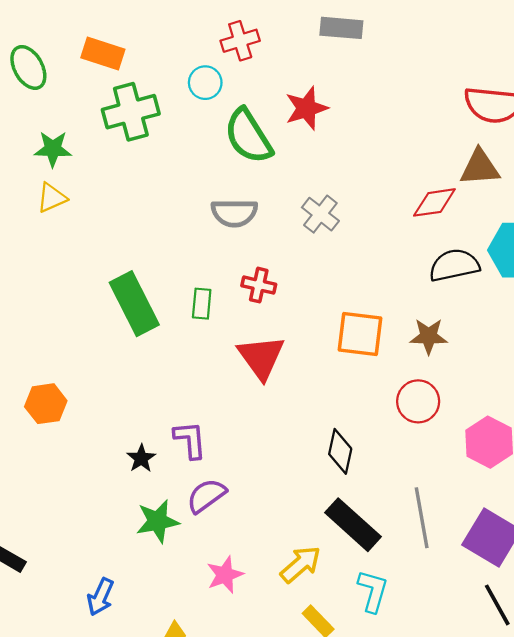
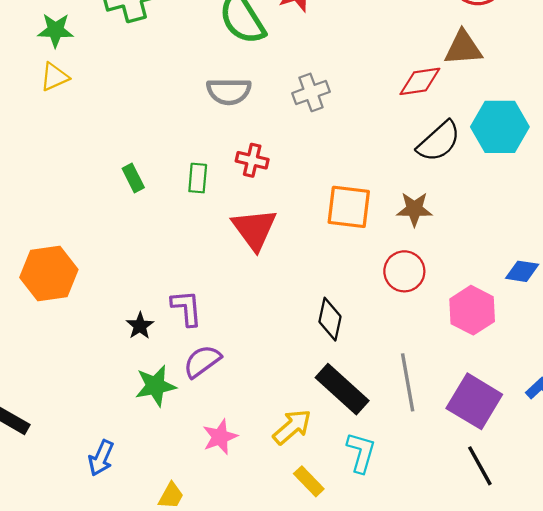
gray cross: (320, 214) -> (311, 92), turned 32
black semicircle: (454, 265) -> (439, 141), turned 150
green rectangle: (134, 304) -> (133, 178), size x0.5
orange hexagon: (46, 404) -> (49, 274), size x1.4

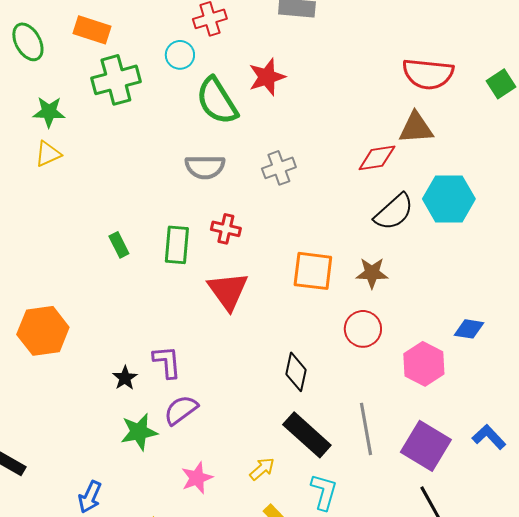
green rectangle: (198, 178) -> (177, 245), size x1.4
yellow arrow: (292, 427) -> (262, 469), size x0.7

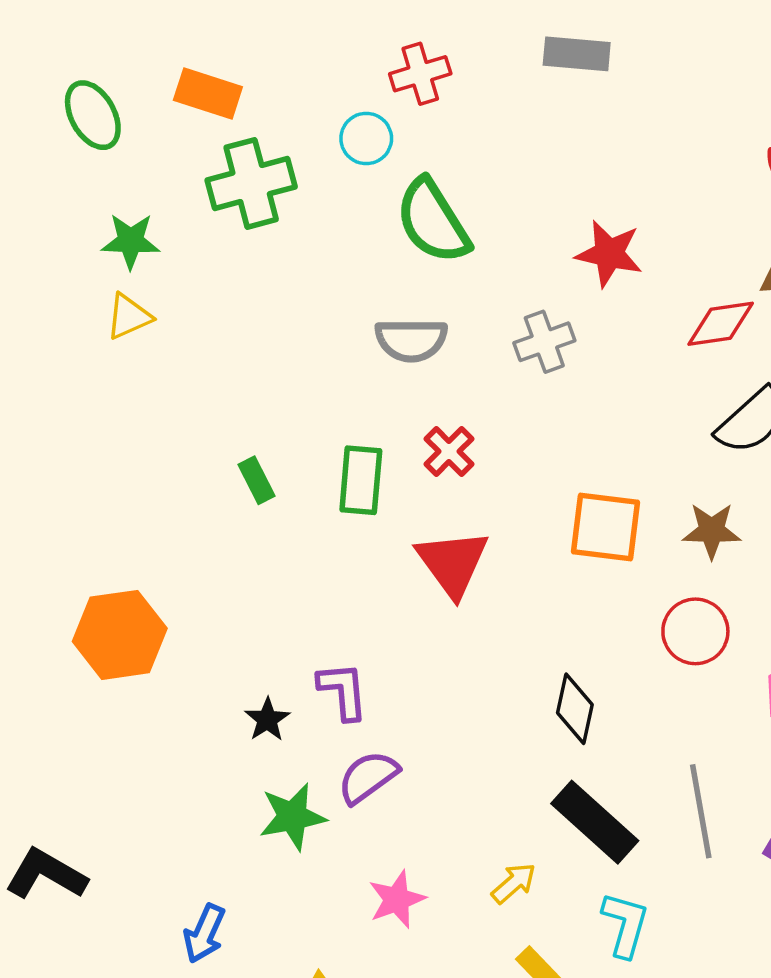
red star: (267, 77) -> (609, 254), moved, turned 30
red cross: (226, 229) -> (449, 451), turned 32

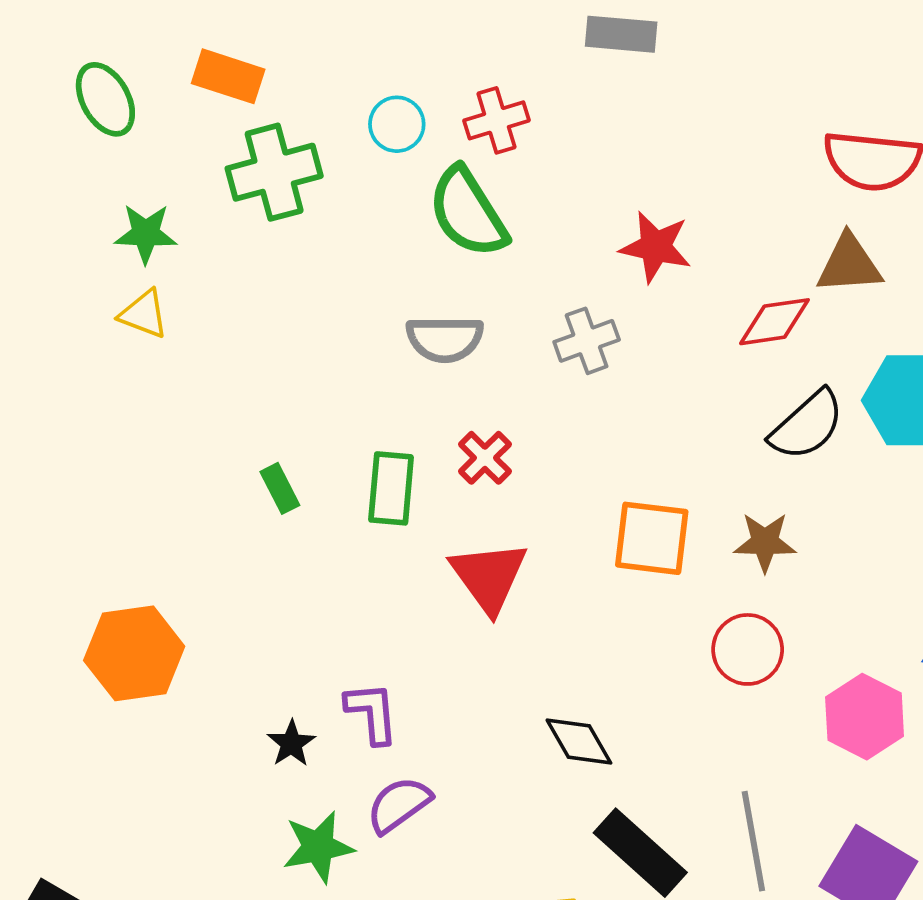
red cross: (420, 74) -> (496, 120), moved
yellow triangle: (129, 317) -> (144, 314), turned 45
black diamond: (575, 709) -> (579, 741), moved, turned -42

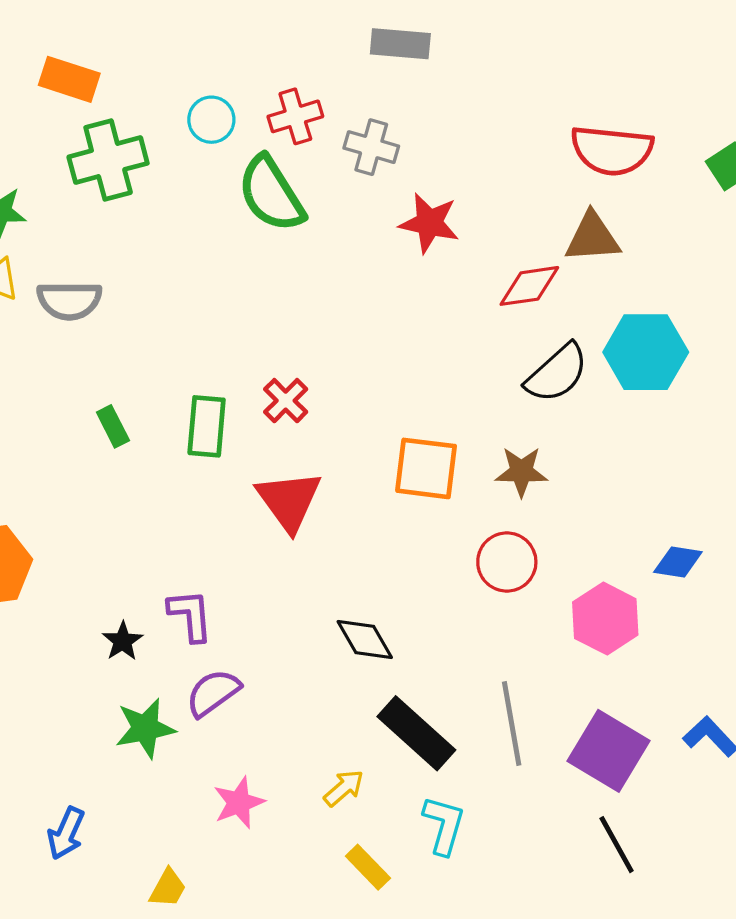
gray semicircle: (445, 339) -> (69, 300), moved
gray cross: (587, 341) -> (371, 147), moved, turned 36

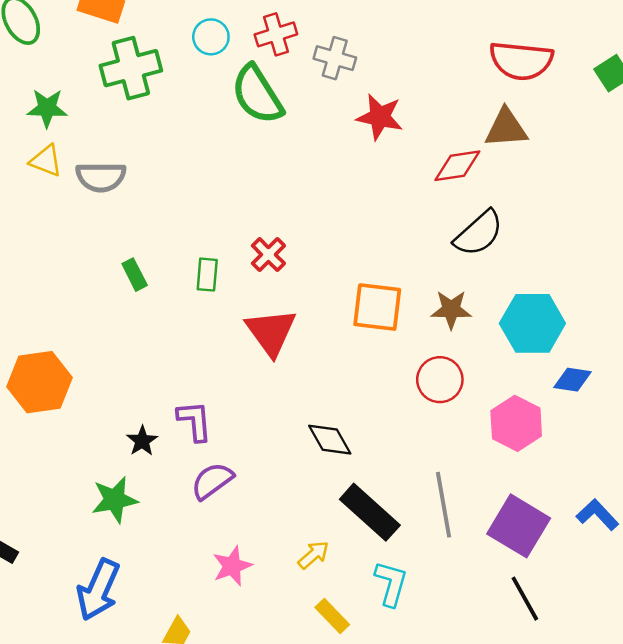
cyan hexagon: (646, 352) -> (532, 323), moved
green rectangle: (207, 426) -> (207, 275), size x0.7
green star: (145, 728) -> (115, 500), moved
blue arrow: (66, 833) -> (98, 590), size x1.5

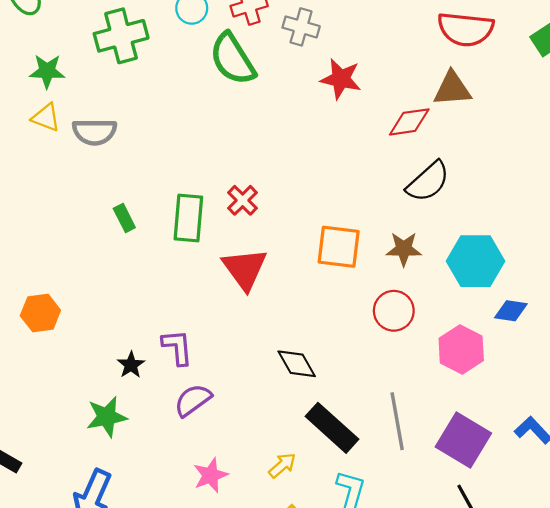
green rectangle: (207, 275) -> (188, 218), size x1.6
orange hexagon: (40, 382) -> (40, 313), size x0.7

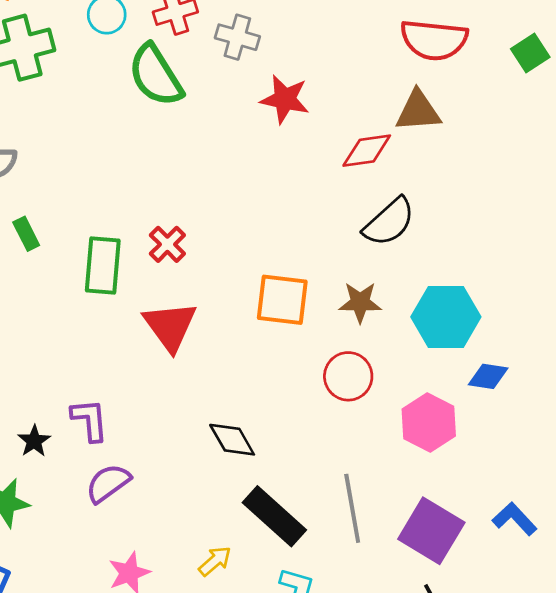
green rectangle: (124, 218) -> (26, 234), moved

